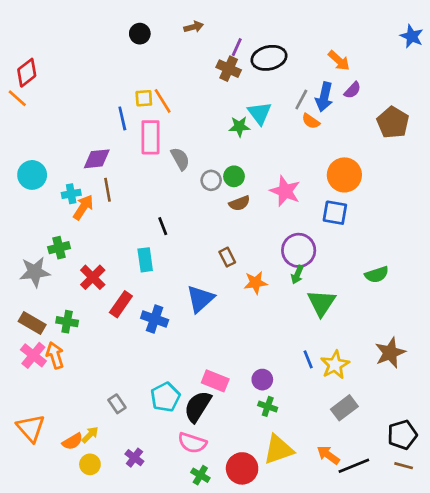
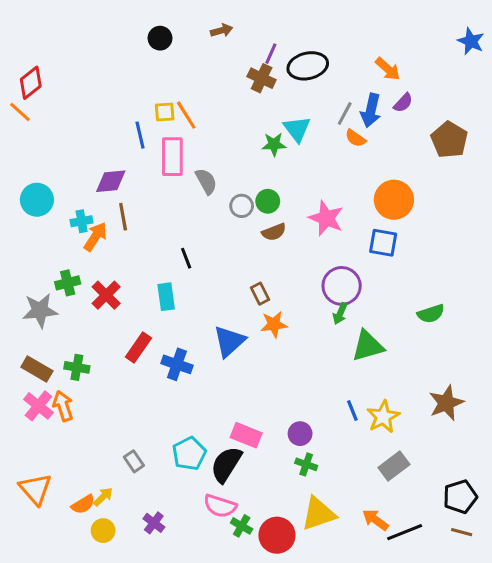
red cross: (93, 277) -> (106, 295), moved
orange star: (256, 283) -> (274, 324), moved
green triangle: (321, 303) -> (368, 346), turned 40
green cross: (200, 475) -> (242, 526), moved

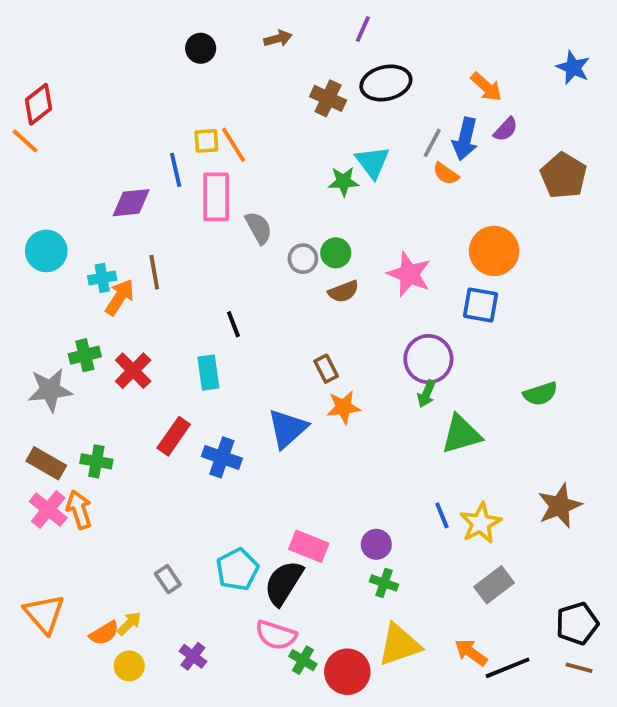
blue star: (471, 41) -> (573, 68), moved
purple line: (271, 54) -> (363, 29), moved
purple diamond: (111, 181) -> (131, 203), moved

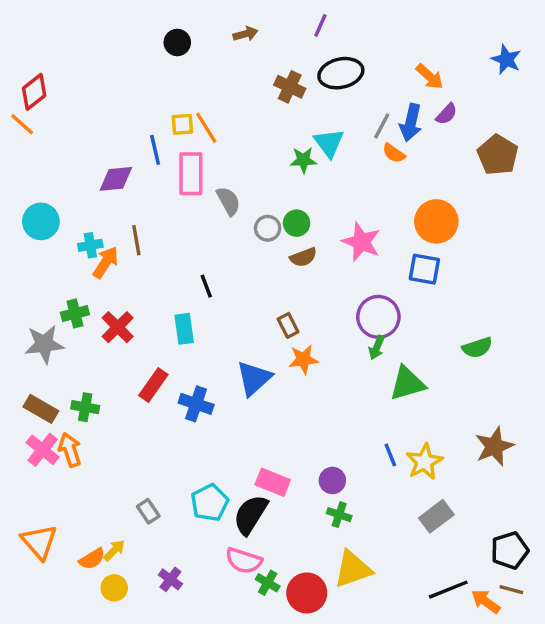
orange arrow: (471, 652) -> (486, 602), moved

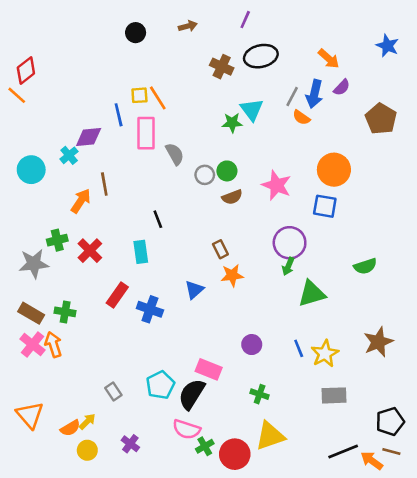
cyan cross: (90, 245) -> (69, 155), moved, turned -30
blue triangle: (254, 378) -> (194, 290), size x0.7
purple circle: (332, 480) -> (252, 345), moved
gray rectangle: (436, 516) -> (334, 395), turned 35
green cross: (268, 583) -> (205, 446), turned 30

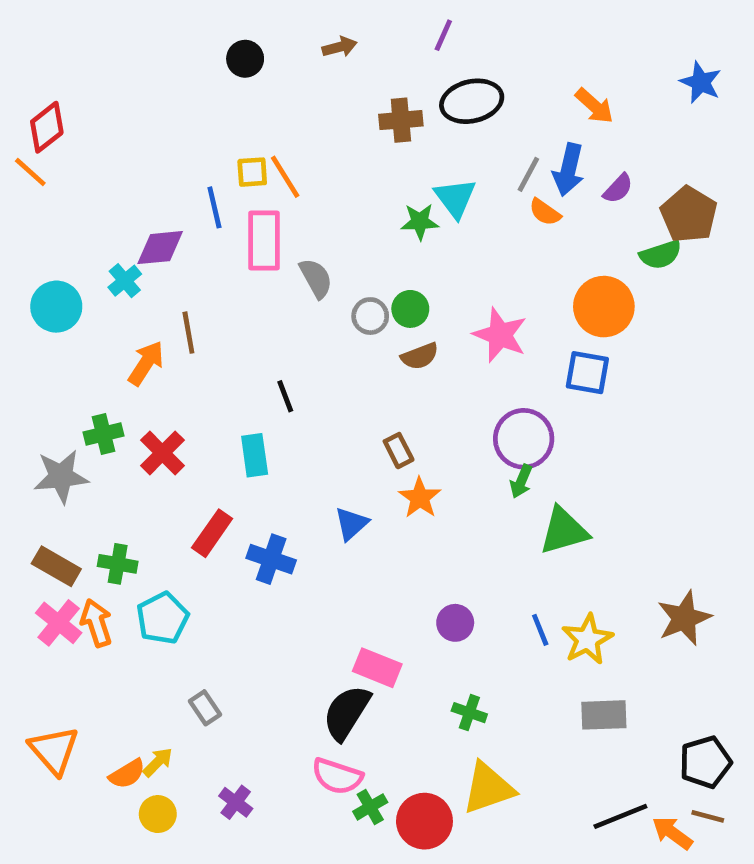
brown cross: (222, 67) -> (401, 120), turned -30
purple semicircle: (342, 87) -> (618, 189), moved
green semicircle: (365, 266) -> (661, 255), moved
orange star: (232, 275) -> (420, 498), turned -30
cyan pentagon: (160, 385) -> (162, 618), moved

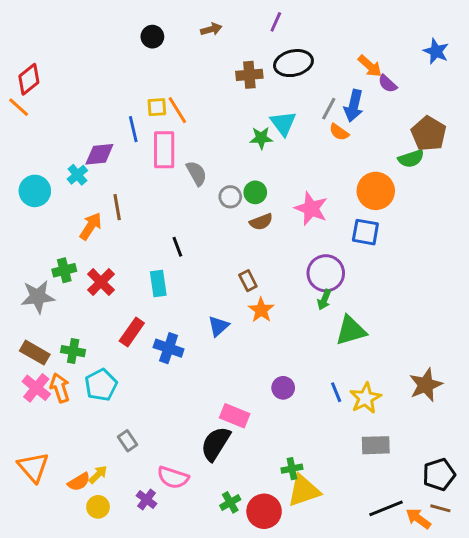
purple semicircle: (618, 189) -> (388, 84), moved, turned 90
green cross: (469, 713) -> (292, 469), moved, turned -30
pink semicircle: (337, 776) -> (173, 477), moved

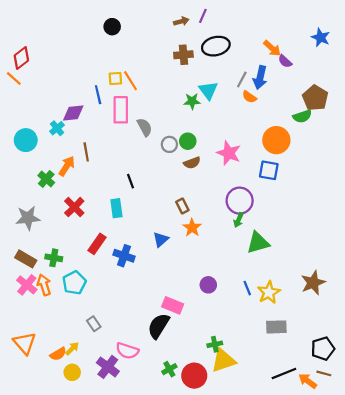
brown arrow: (211, 29) -> (181, 21), moved
green cross: (64, 270) -> (46, 179), moved, turned -35
purple cross: (147, 500) -> (108, 367), size x1.5

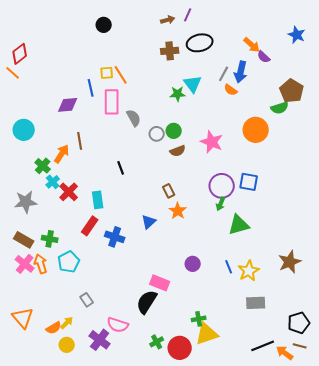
cyan cross: (57, 128) -> (53, 182), moved
blue square: (269, 170) -> (249, 182), moved
cyan rectangle: (116, 208) -> (98, 200), moved

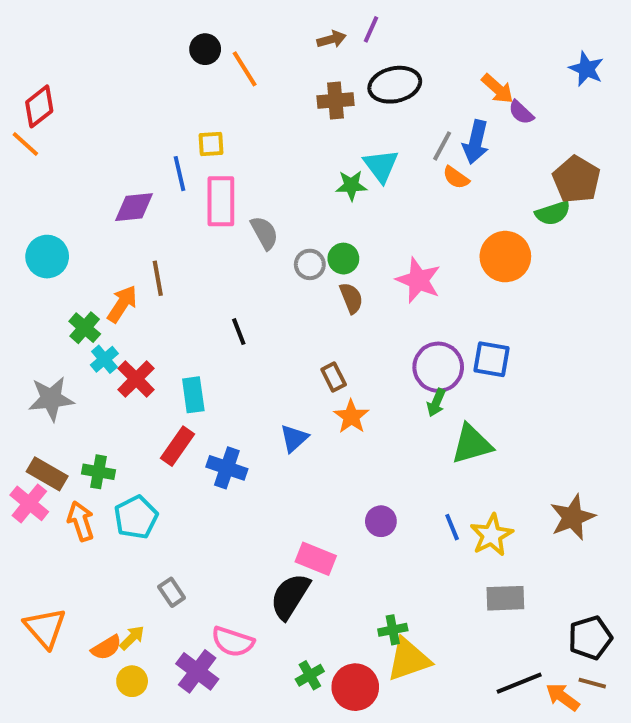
orange line: (121, 75) -> (245, 69), moved
brown semicircle: (178, 151) -> (351, 298), turned -91
pink cross: (25, 264) -> (29, 503), moved

